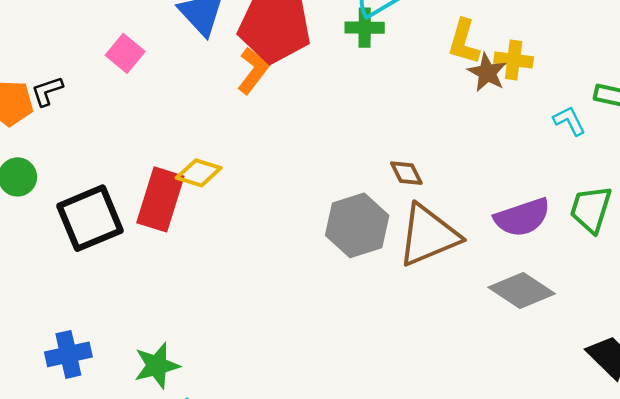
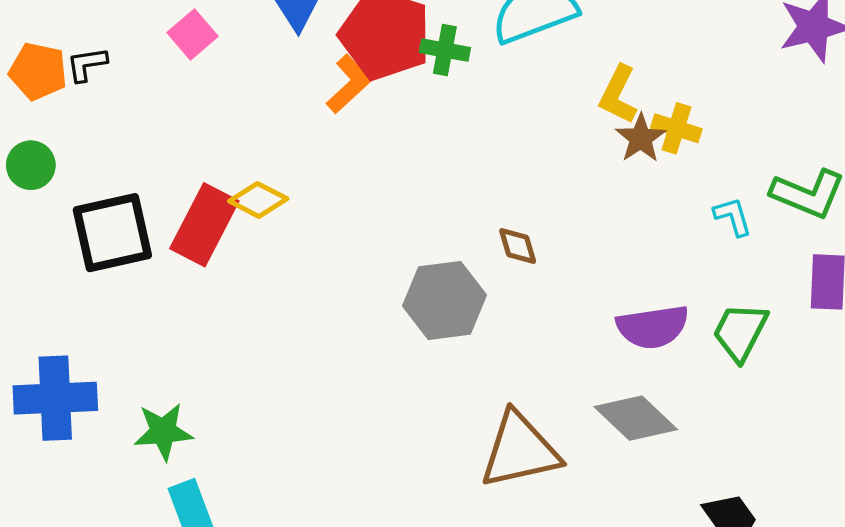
green cross: (365, 28) -> (445, 50), moved
brown triangle: (428, 235) -> (520, 450), moved
blue cross: (68, 354) -> (55, 398), size x1.4

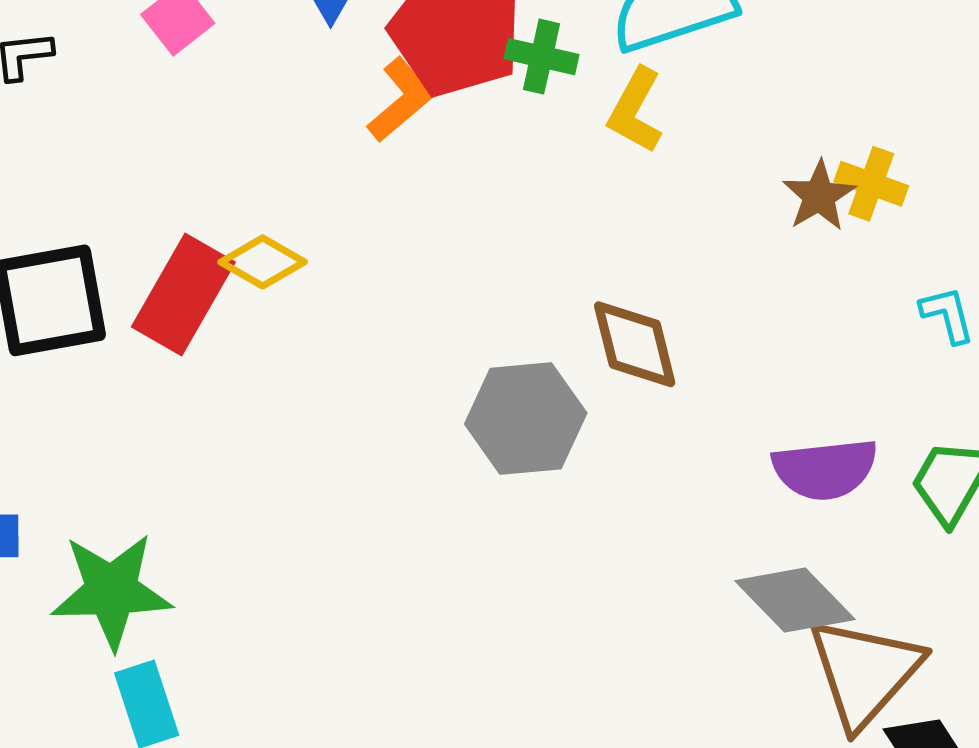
yellow L-shape: (618, 95) -> (635, 110), moved
brown diamond: (518, 246) -> (635, 344), size x1.6
green star: (163, 432) -> (111, 591), size x1.4
brown triangle: (520, 450) -> (865, 672), moved, turned -38

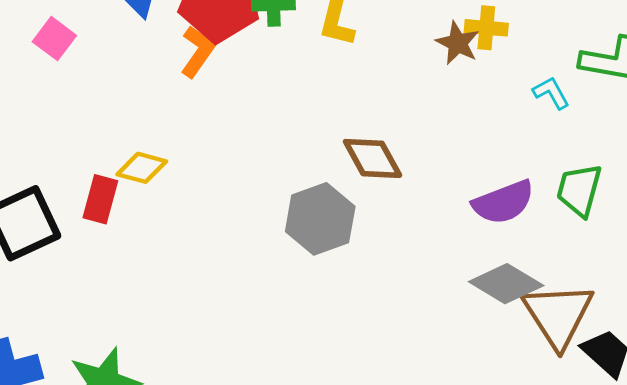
red rectangle: (183, 294) -> (100, 199), size x0.7

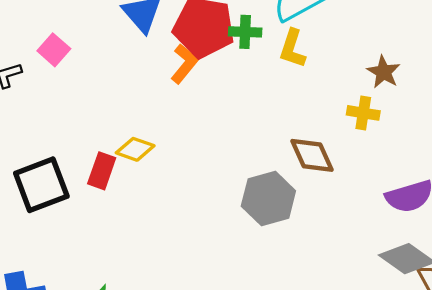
yellow cross: (486, 28) -> (363, 113), moved
pink square: (54, 39) -> (54, 50), moved

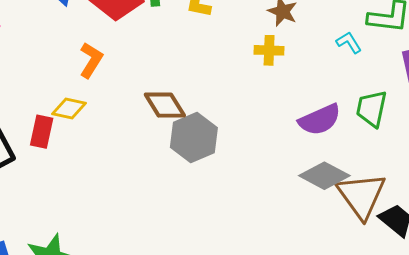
orange L-shape: (184, 64) -> (91, 60), moved
brown diamond: (312, 155) -> (165, 105), moved

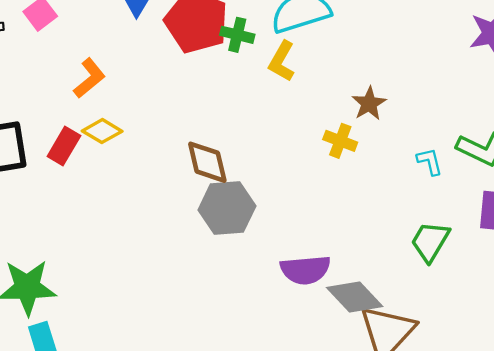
orange L-shape: (91, 60) -> (89, 78), moved
purple semicircle: (320, 120) -> (305, 270), moved

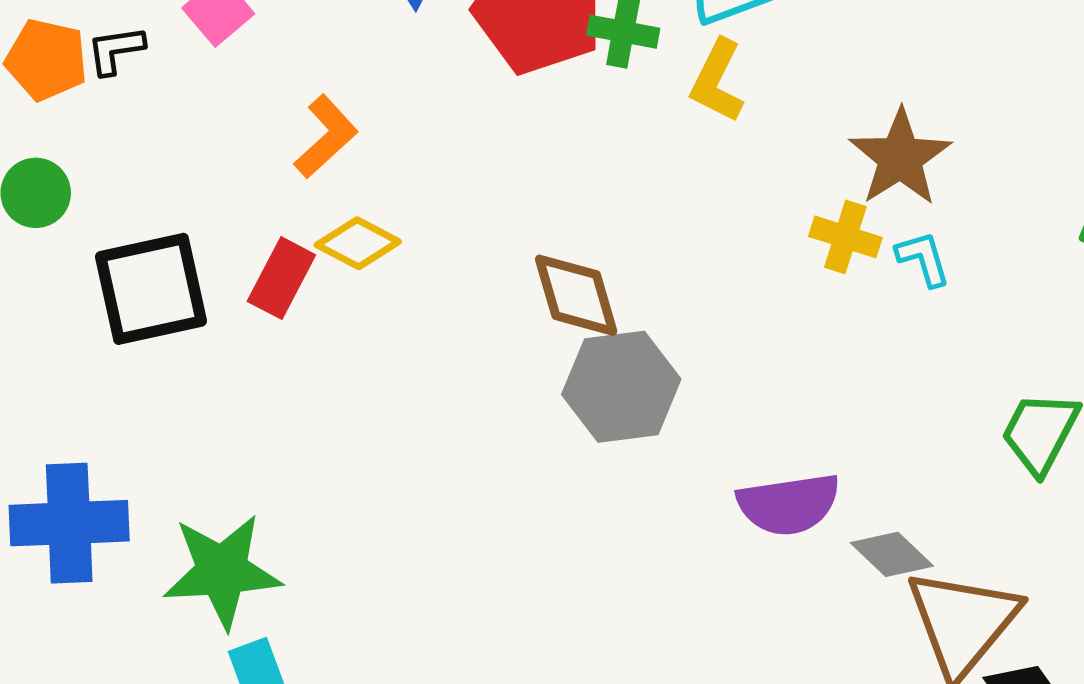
brown star: (369, 104) -> (900, 158), size x1.4
cyan L-shape: (430, 161) -> (923, 259), moved
gray diamond: (355, 297) -> (892, 554), size x0.7

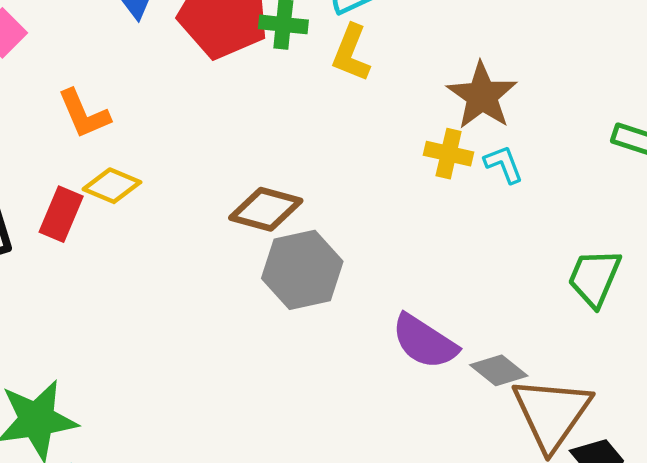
orange L-shape: (326, 137) -> (84, 114), turned 114
brown diamond: (576, 295) -> (266, 209), turned -54
purple semicircle: (789, 504) -> (425, 342), turned 46

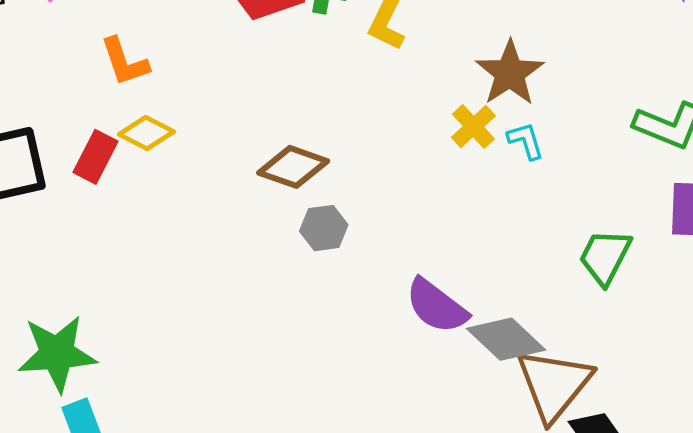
yellow cross: (449, 154) -> (473, 127), turned 30
gray hexagon: (302, 270) -> (324, 228), size x0.6
gray diamond: (499, 370) -> (506, 339), size x1.4

